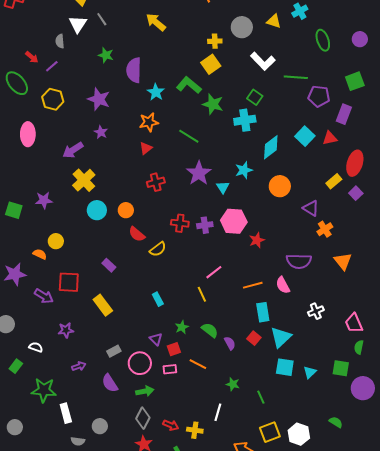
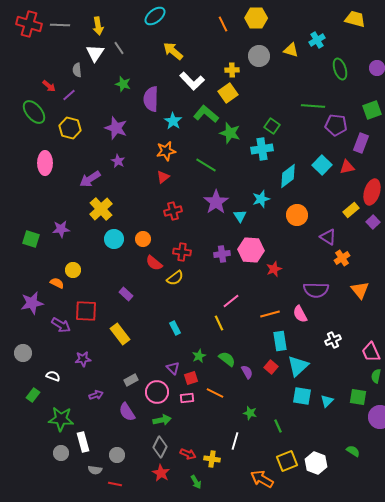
white L-shape: (263, 61) -> (192, 81), moved
red cross: (180, 223) -> (182, 252), moved
gray circle: (15, 427) -> (61, 453), moved

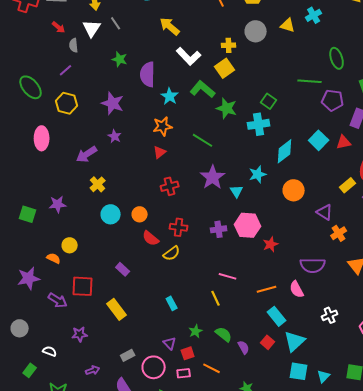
green ellipse: (340, 69) -> (337, 58), moved
red arrow: (49, 86) -> (59, 27), moved
yellow cross: (101, 209) -> (98, 184), size x0.7
pink line: (231, 301) -> (228, 276), turned 54
cyan rectangle: (280, 341) -> (277, 316), turned -30

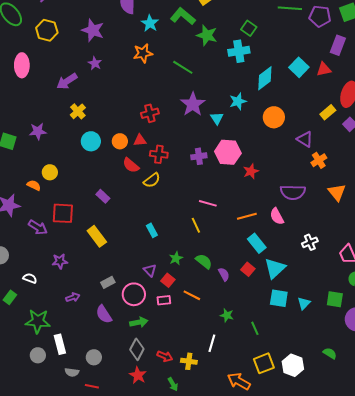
purple pentagon: (333, 100) -> (320, 16), moved
red triangle: (160, 152) -> (140, 140), moved, turned 32
red square: (188, 353) -> (168, 280), turned -32

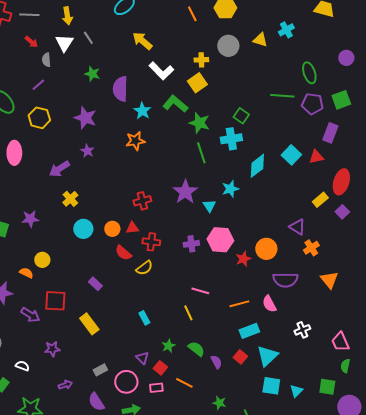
green line: (183, 67) -> (201, 153), moved, turned 40
orange circle: (274, 117) -> (266, 249), moved
cyan rectangle: (257, 243) -> (249, 331), turned -72

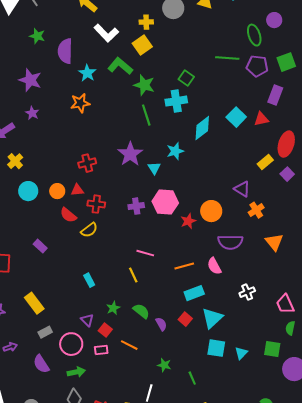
purple circle: (346, 58) -> (274, 20), moved
yellow rectangle: (89, 324) -> (34, 303), moved

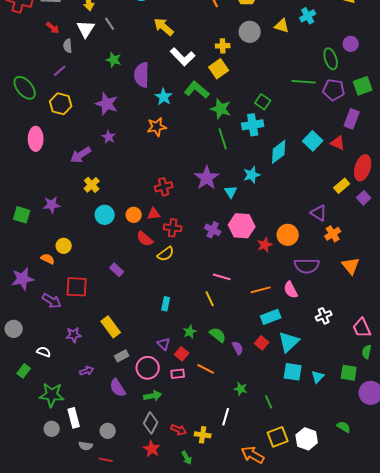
red triangle: (261, 119) -> (338, 143), turned 35
purple cross: (136, 206) -> (213, 230), turned 35
cyan rectangle: (89, 280) -> (166, 304), turned 40

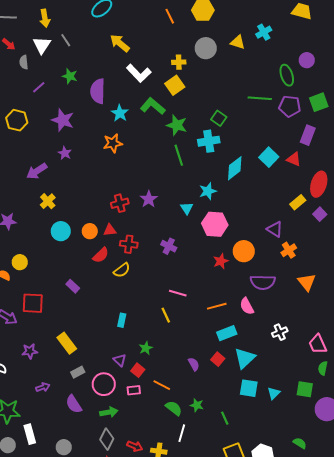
purple line: (60, 71) -> (39, 87), moved
purple star: (207, 178) -> (149, 199), moved, size x0.7
pink hexagon: (242, 226) -> (215, 224), moved
red semicircle: (145, 239) -> (101, 255), turned -84
green semicircle: (218, 335) -> (174, 408), moved

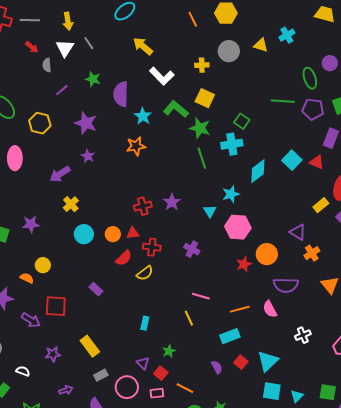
yellow square: (175, 85) -> (205, 98), moved, turned -30
cyan rectangle: (227, 333) -> (230, 336), moved

